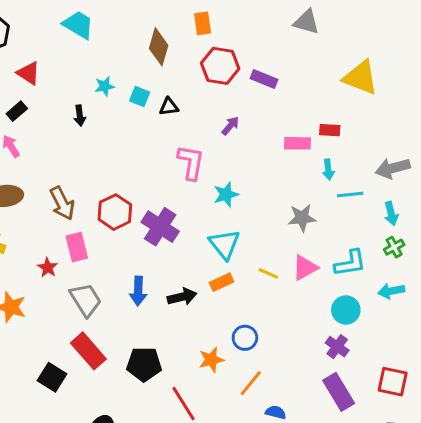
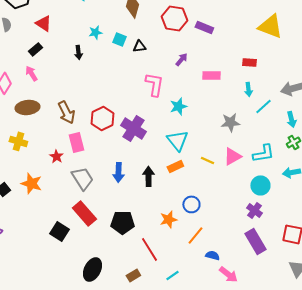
pink rectangle: (298, 143) -> (211, 75), moved
cyan line: (350, 194) -> (263, 106), turned -36
black arrow: (182, 297) -> (148, 176), turned -78

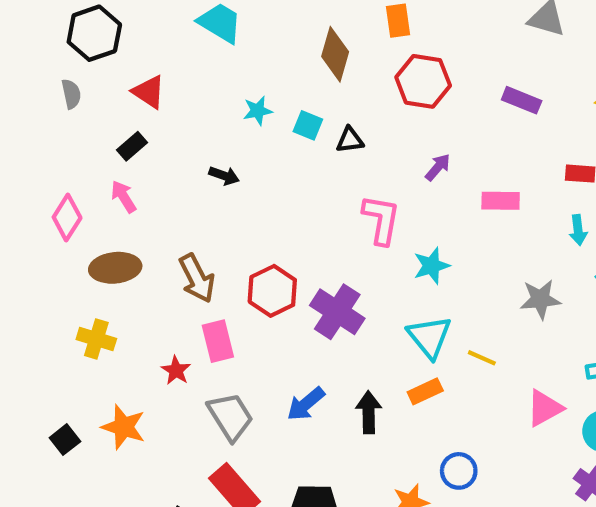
purple rectangle: (204, 27) -> (522, 100), moved
black arrow: (78, 52) -> (224, 176), moved, turned -64
pink triangle: (232, 156) -> (545, 408), moved
yellow line: (207, 160) -> (482, 358), moved
blue arrow: (118, 172) -> (306, 404), turned 48

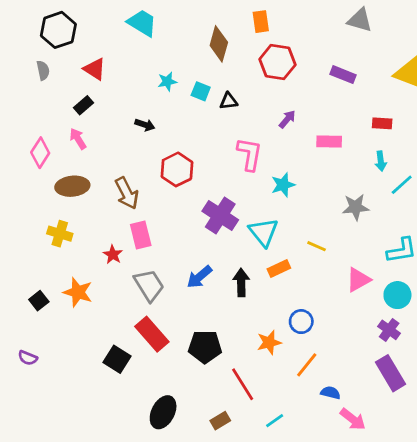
red hexagon: (272, 291) -> (177, 169), moved
cyan triangle: (429, 337) -> (264, 232), moved

